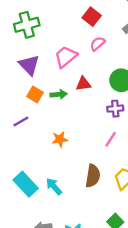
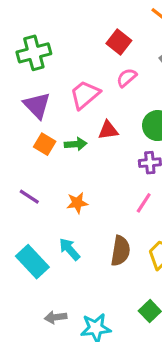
purple line: (21, 122) -> (29, 197), moved, turned 63
cyan arrow: (54, 186) -> (69, 249), moved

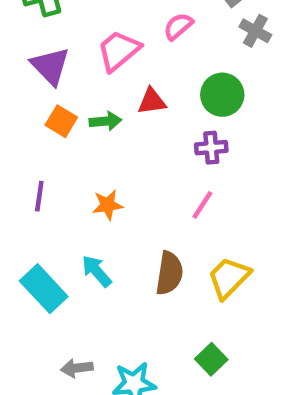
purple line: (29, 197) -> (39, 196), turned 65

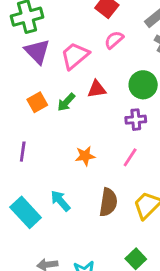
purple triangle: (50, 66) -> (37, 51), moved
orange square: (61, 121) -> (37, 102), turned 30
green arrow: (105, 121) -> (66, 102), turned 138
orange star: (108, 205) -> (85, 156), moved

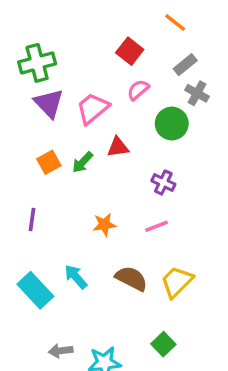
green circle: (143, 85) -> (172, 124), moved
purple cross: (136, 120) -> (163, 182), turned 30
pink line: (130, 157) -> (157, 226), turned 36
brown semicircle: (108, 202) -> (131, 278), turned -72

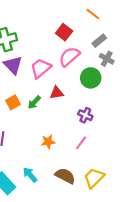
pink semicircle: (138, 90) -> (69, 57), size x1.5
pink line: (157, 226) -> (81, 143), turned -32

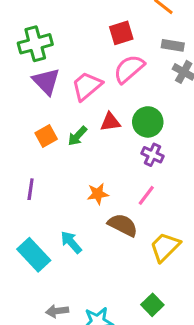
red square: (64, 32) -> (121, 33), turned 35
gray rectangle: (99, 41) -> (173, 45), turned 48
green circle: (91, 78) -> (148, 122), moved
brown semicircle: (65, 176) -> (123, 225), moved

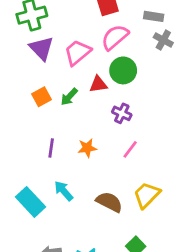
green circle: (148, 122) -> (123, 70), moved
purple cross: (152, 155) -> (122, 113), moved
purple line: (31, 189) -> (51, 148), moved
brown semicircle: (123, 225) -> (109, 202), moved

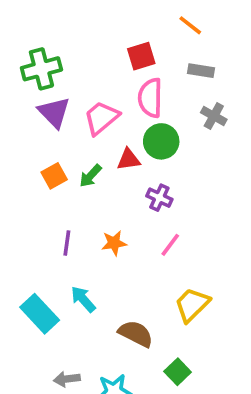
pink semicircle: (115, 37) -> (150, 98), turned -48
gray cross: (163, 40) -> (214, 116), moved
brown semicircle: (109, 202) -> (136, 334), moved

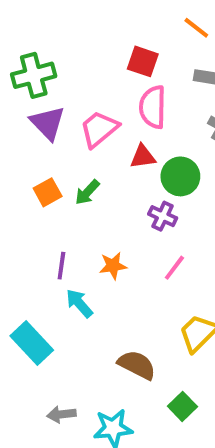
red square: (141, 56) -> (143, 61), turned 36
green circle: (161, 141) -> (180, 176), moved
red triangle: (129, 160) -> (143, 157), moved
cyan arrow: (83, 299) -> (79, 303), moved

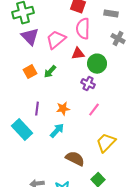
cyan arrow: (79, 303) -> (57, 131), moved, turned 84
cyan rectangle: (32, 343) -> (22, 130), moved

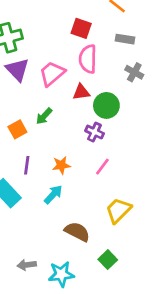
orange square: (30, 72) -> (17, 129), moved

